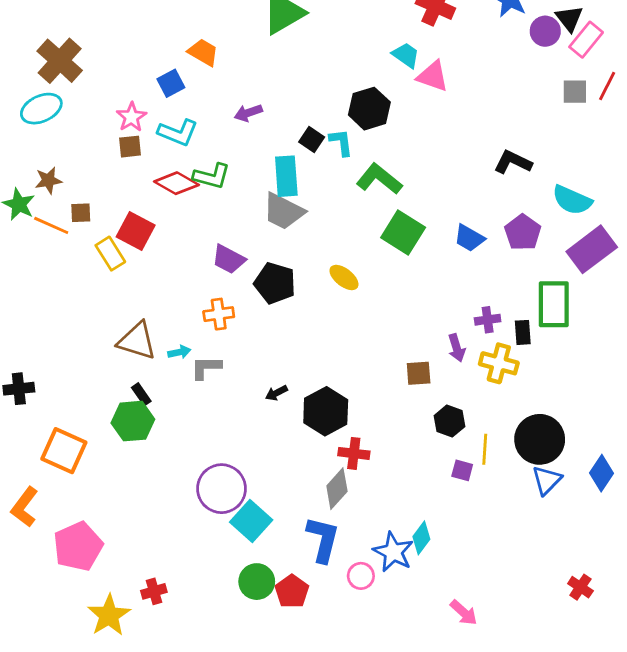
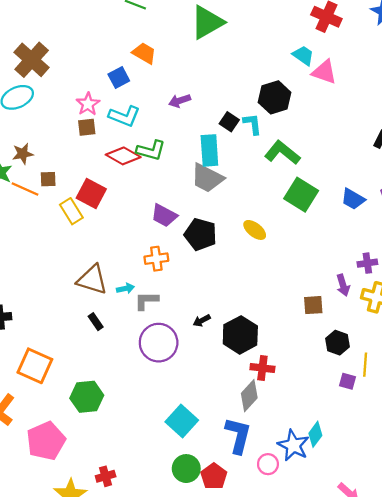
green hexagon: (133, 421) -> (87, 397), moved
purple circle: (222, 489) -> (159, 343), moved

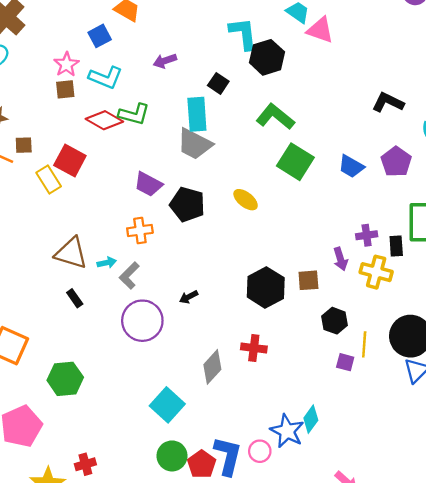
cyan L-shape: (252, 124) -> (243, 34), moved, size x1.4
gray L-shape: (146, 301) -> (129, 276), turned -45
black hexagon: (240, 335) -> (266, 287), moved
gray diamond: (249, 396) -> (212, 367), moved
blue L-shape: (238, 435) -> (228, 456), moved

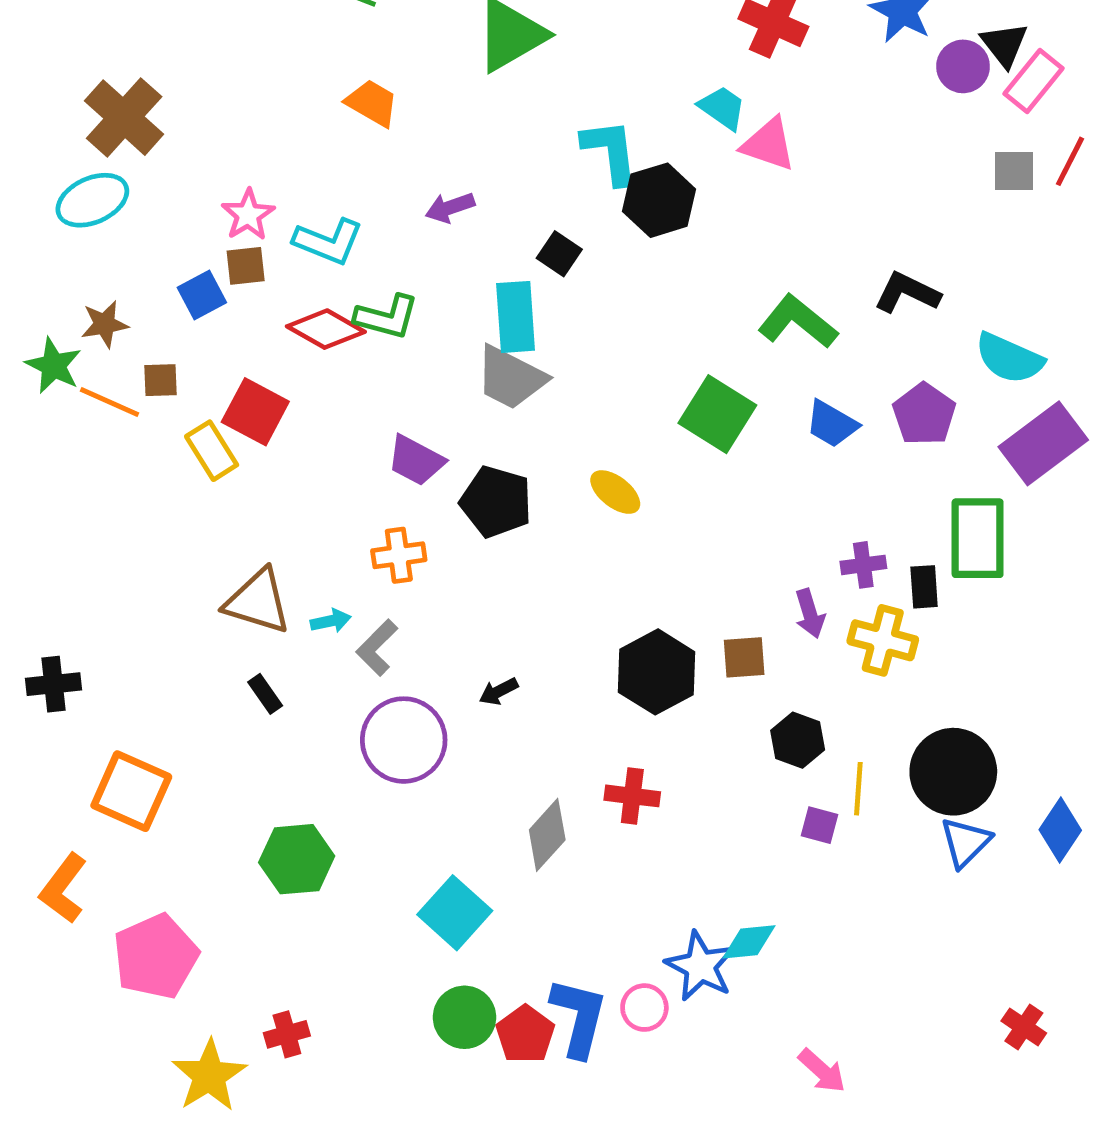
blue square: (100, 36) -> (202, 295), moved
green L-shape: (275, 117) -> (798, 322), moved
green hexagon: (65, 379) -> (297, 859), moved
cyan diamond: (311, 419) -> (749, 942), turned 48

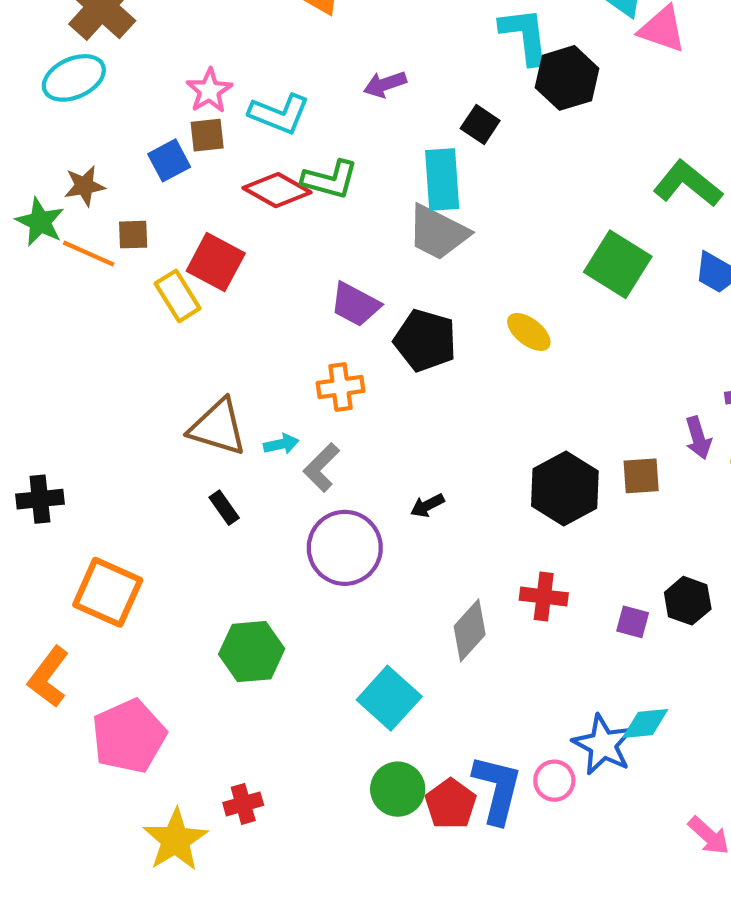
black hexagon: (798, 740) -> (688, 601), moved
purple square: (820, 825) -> (633, 622), moved

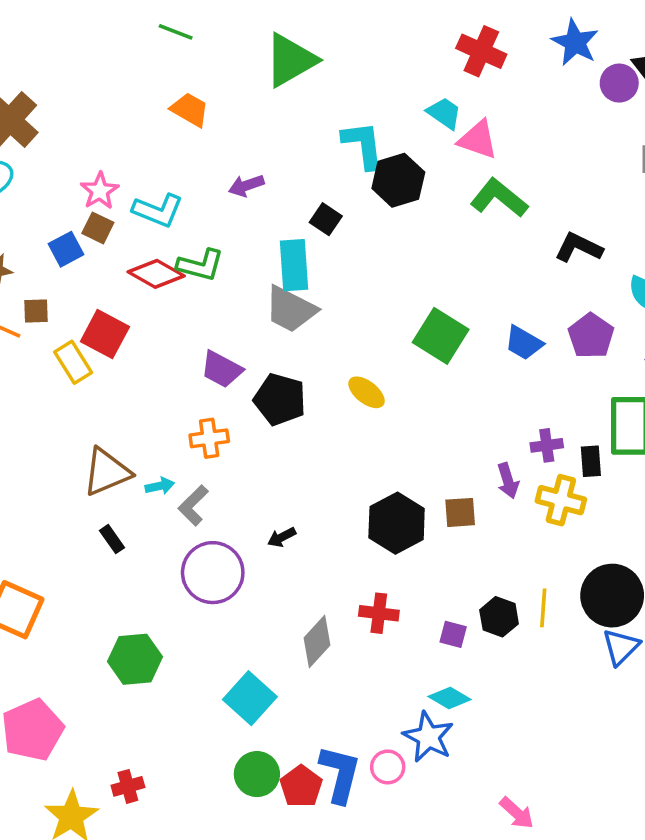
brown square: (207, 135) -> (98, 228), turned 32
green L-shape: (688, 184) -> (499, 198), moved
brown triangle: (218, 427) -> (107, 472), turned -40
cyan diamond: (645, 723) -> (450, 698), moved, turned 36

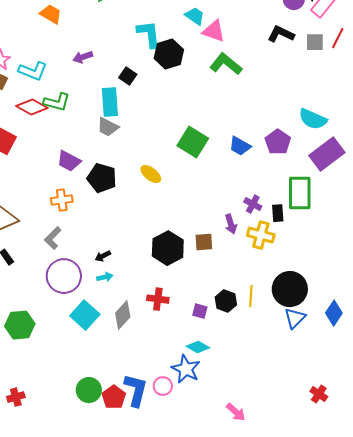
black L-shape: (579, 247) -> (281, 34), moved
gray trapezoid: (290, 309) -> (108, 127), size x0.7
purple cross: (547, 445) -> (253, 204), turned 36
cyan arrow: (160, 486) -> (105, 277), moved
cyan square: (250, 698) -> (85, 315), moved

